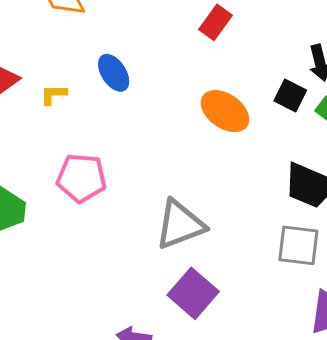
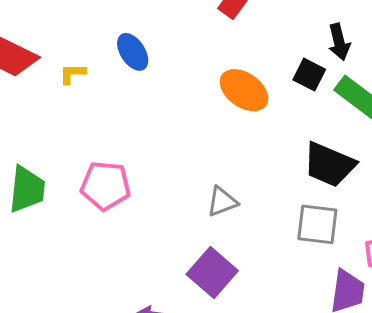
pink pentagon: (81, 178) -> (105, 186), moved
gray triangle: (180, 225) -> (222, 202), moved, size x0.6

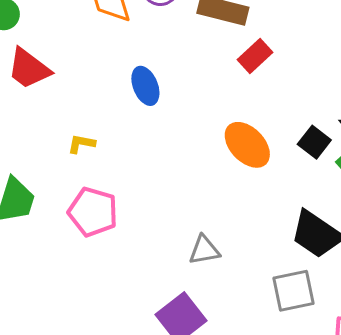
yellow L-shape: (73, 74) -> (81, 144), moved
gray square: (317, 224) -> (293, 291), turned -30

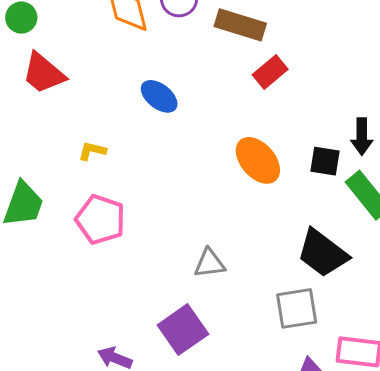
blue ellipse: (145, 86) -> (159, 96), turned -33
black square: (314, 142) -> (325, 161), turned -32

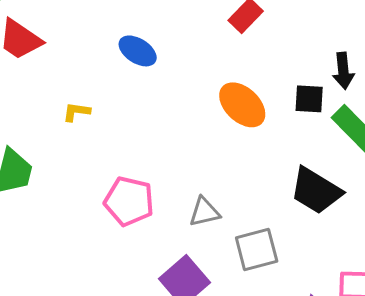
pink pentagon: (100, 220) -> (129, 201), moved
gray square: (297, 308) -> (257, 249), moved

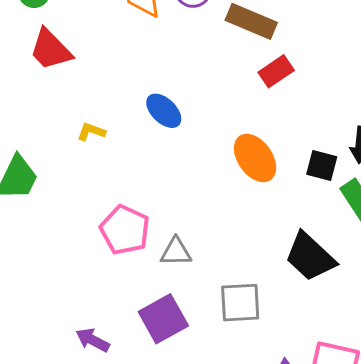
blue ellipse: (138, 51) -> (164, 111), moved
gray triangle: (204, 212) -> (176, 252), moved

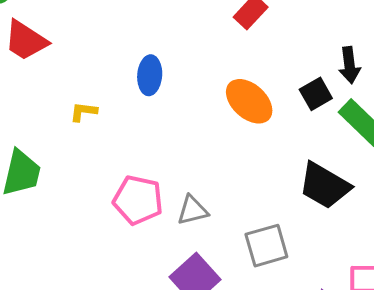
blue ellipse: (164, 111) -> (150, 75), turned 63
black square: (322, 165) -> (316, 94), turned -32

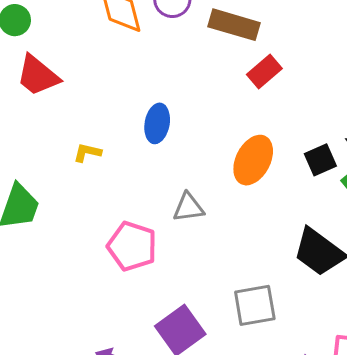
orange ellipse: (249, 101) -> (253, 160), turned 69
gray triangle: (193, 210) -> (188, 207), moved

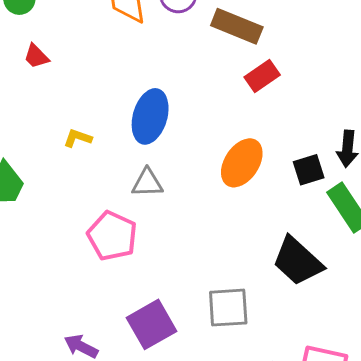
red trapezoid: (38, 76) -> (36, 56), size x0.6
blue ellipse: (157, 123) -> (150, 116), size x1.4
gray triangle: (188, 207) -> (147, 183), moved

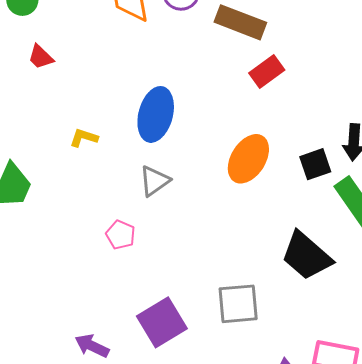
gray triangle: (147, 183) -> (154, 181), turned -32
pink pentagon: (112, 236) -> (121, 235), size x0.6

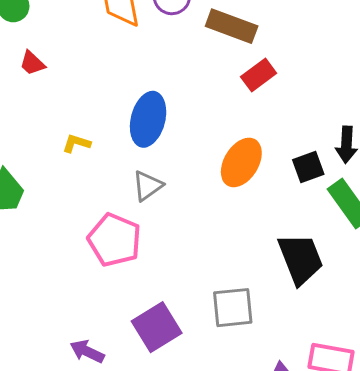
pink pentagon: (121, 235) -> (114, 240), size x1.8
black trapezoid: (306, 256) -> (301, 259), turned -152

